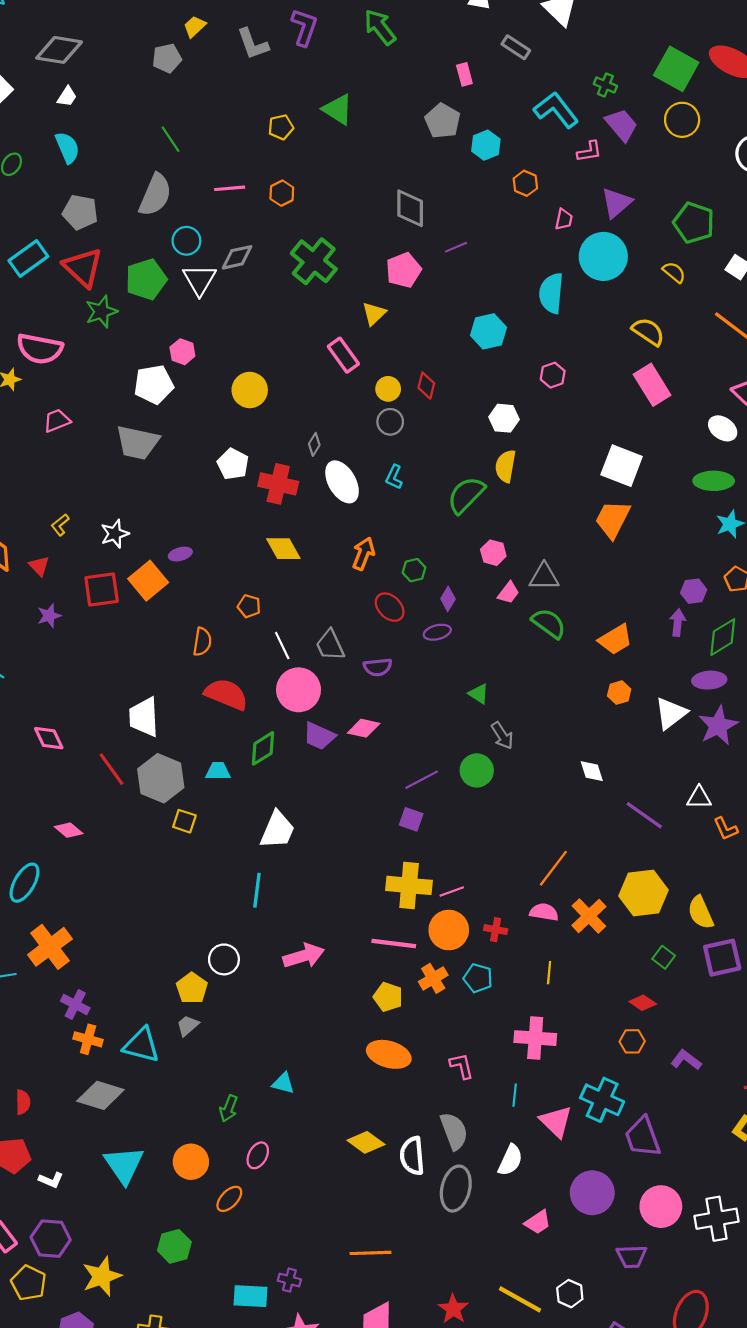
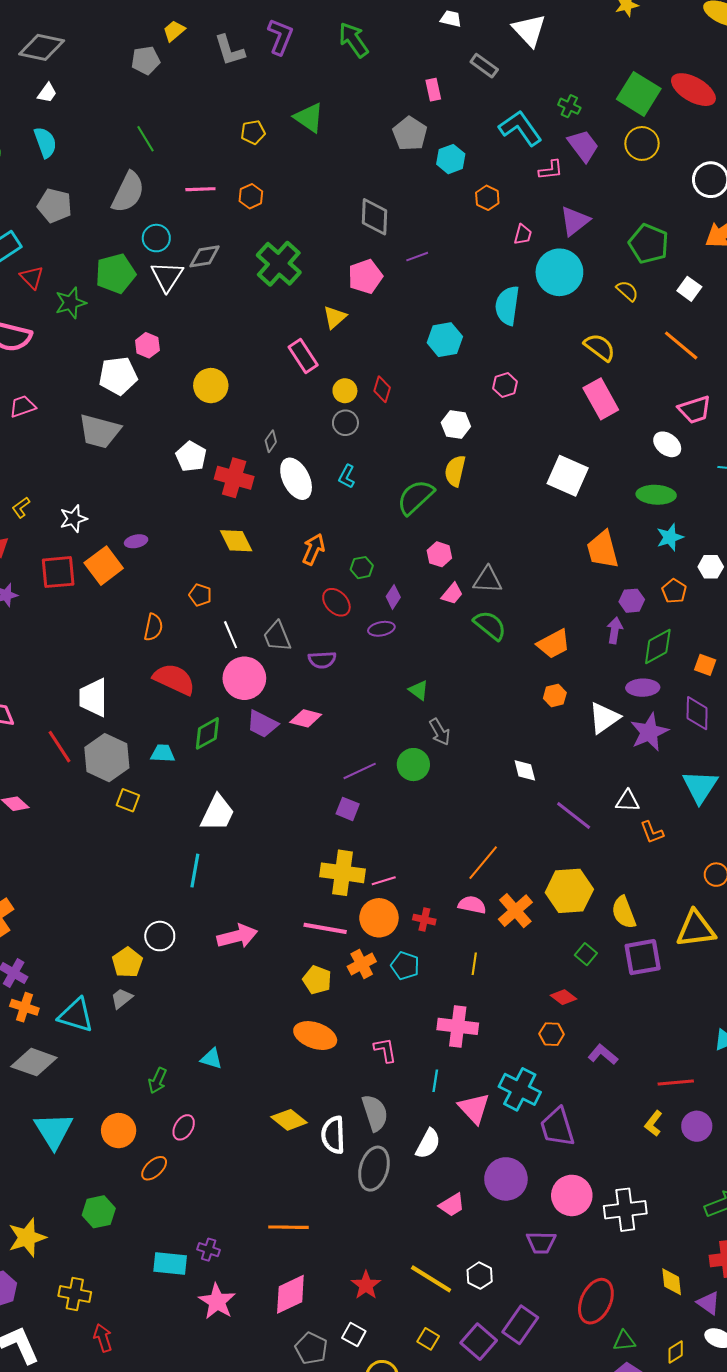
red triangle: (83, 267) -> (32, 277), moved, size x0.6
orange trapezoid: (613, 519) -> (603, 550), moved, turned -45

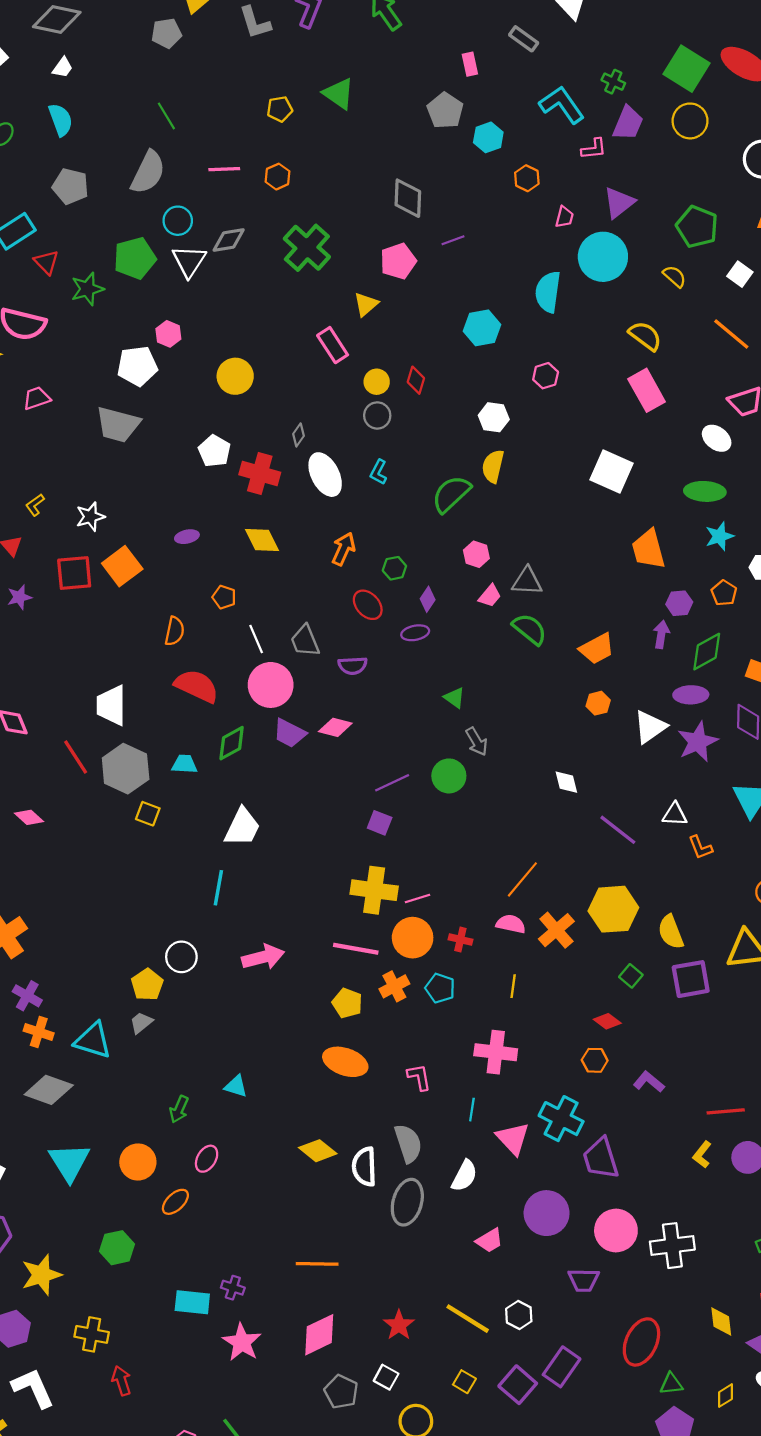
purple trapezoid: (583, 146) -> (628, 123), turned 60
purple ellipse: (136, 541) -> (187, 537), moved

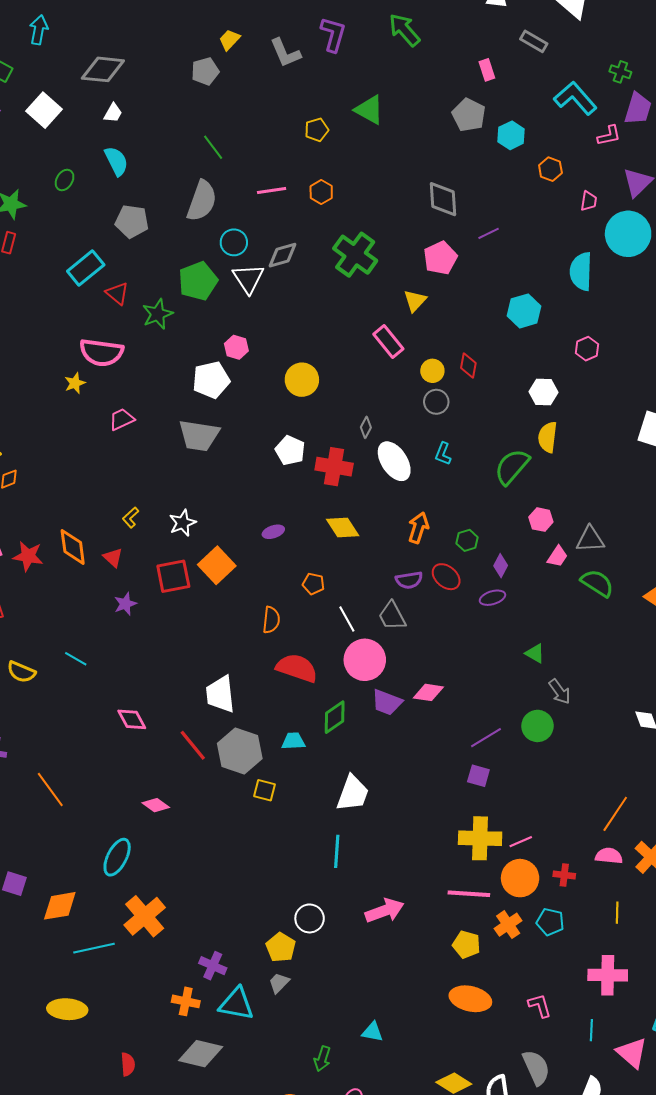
purple semicircle: (353, 666) -> (409, 580), moved
purple cross: (27, 996) -> (213, 966), moved

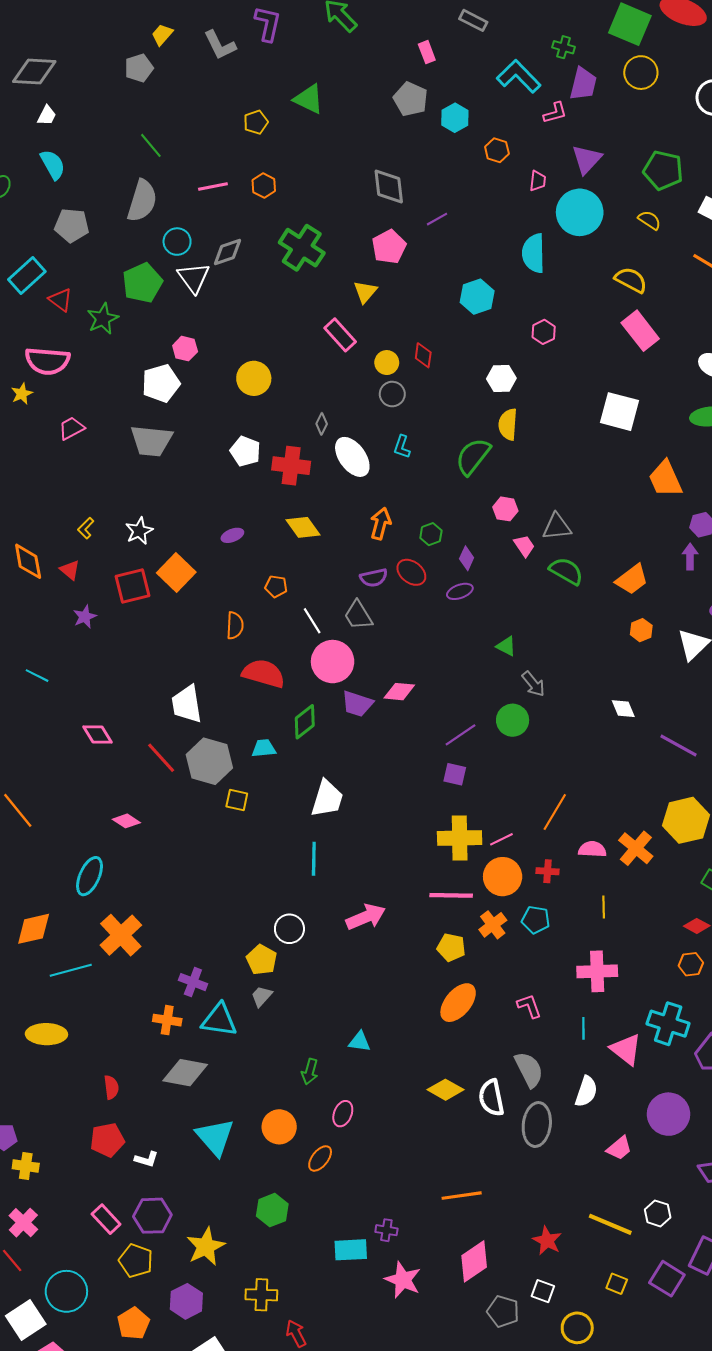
pink trapezoid: (557, 556) -> (524, 546), turned -65
orange line: (615, 814) -> (555, 812), moved
orange ellipse: (470, 999) -> (458, 1003), turned -60

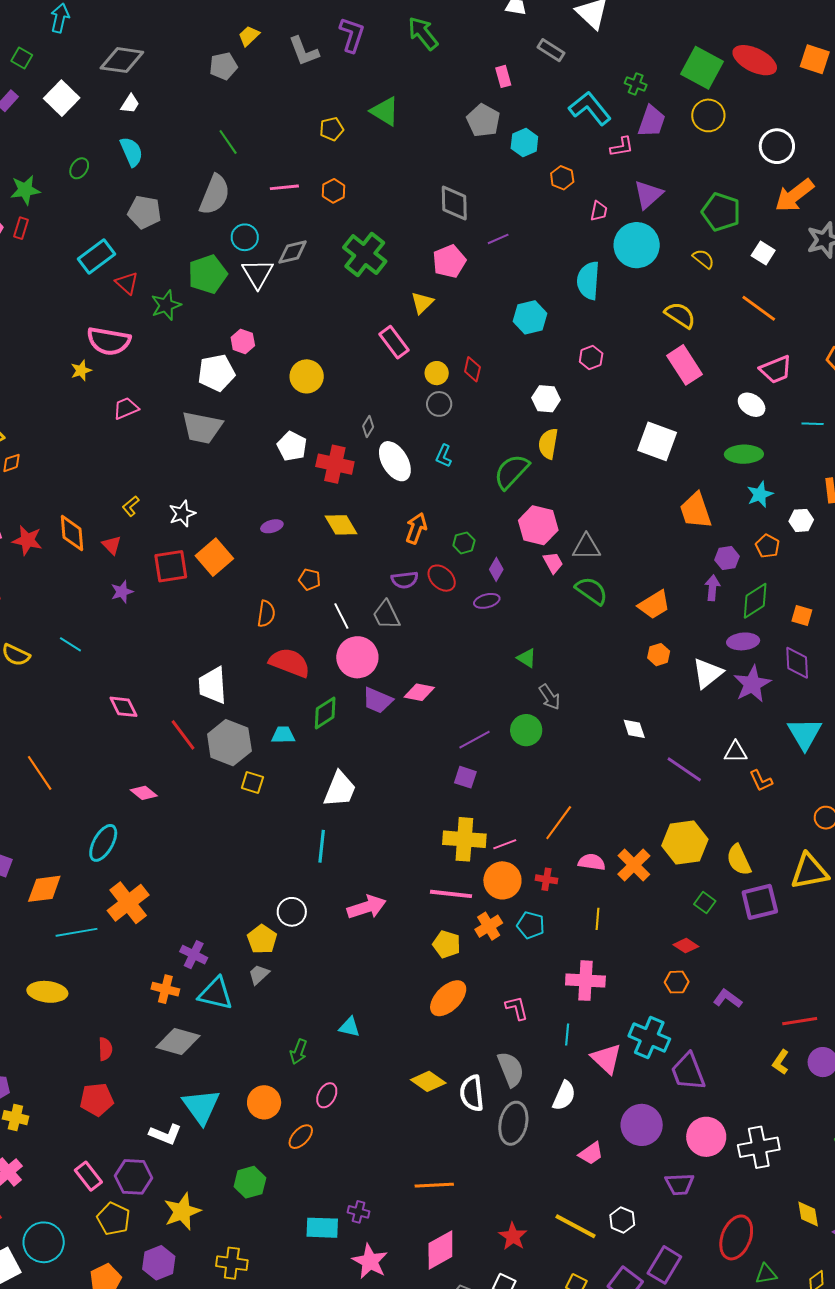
pink hexagon: (505, 509) -> (538, 525), size x1.6
white L-shape: (146, 1159) -> (165, 1134), moved, size x1.4

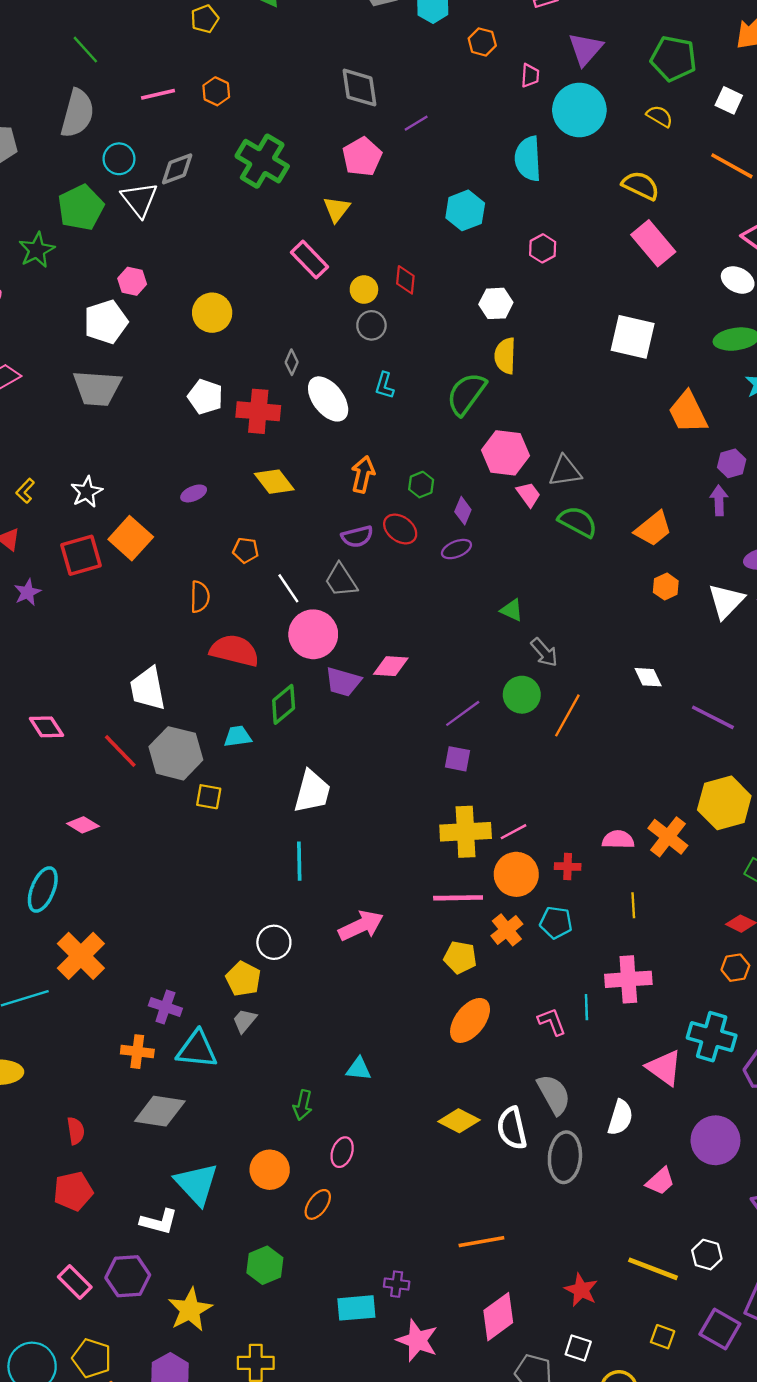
orange line: (559, 823) -> (567, 715), moved
cyan line: (567, 1034) -> (586, 1007), moved
yellow pentagon: (114, 1219) -> (92, 1358), moved

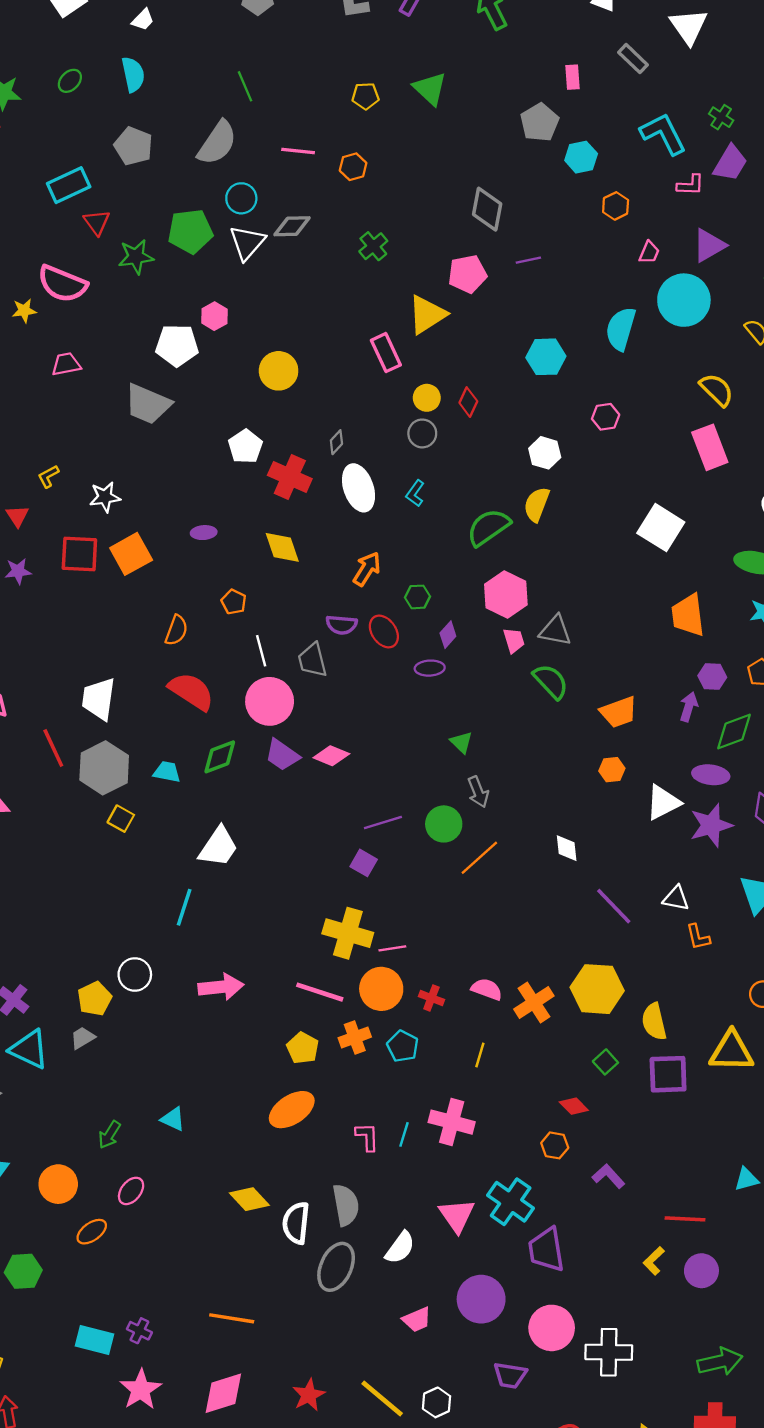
green cross: (262, 161) -> (373, 246), size x0.6
yellow triangle: (337, 209) -> (427, 315), size x1.5

